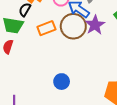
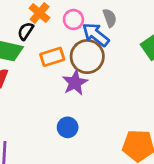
purple star: (95, 25) -> (75, 83), moved

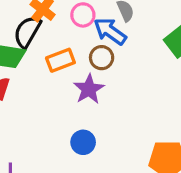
black semicircle: (26, 31) -> (27, 32), size x1.5
brown circle: (87, 57) -> (102, 58), size x0.6

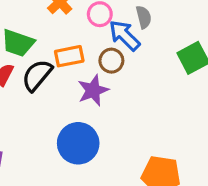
black semicircle: (27, 32) -> (37, 75), moved
blue circle: (83, 142) -> (78, 143), size x1.6

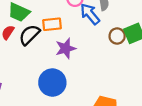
brown circle: (111, 61) -> (117, 36), moved

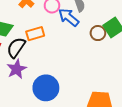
purple star: (66, 48) -> (17, 69), moved

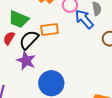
purple star: (17, 69) -> (26, 61), turned -30

